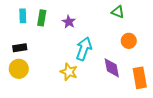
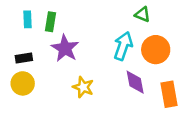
purple star: (69, 22) -> (65, 48), moved, size x1.6
orange circle: (129, 41) -> (156, 50), size x1.5
cyan arrow: (84, 49) -> (123, 46), moved

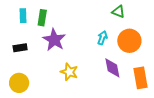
cyan arrow: (123, 46) -> (102, 38), size x0.6
yellow circle: (23, 83) -> (19, 83), moved

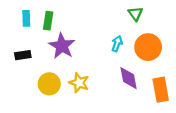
green triangle: (118, 12) -> (135, 14), turned 32
yellow circle: (19, 83) -> (49, 84), moved

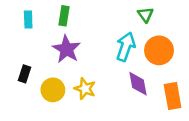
green rectangle: (48, 21) -> (64, 16), moved
cyan arrow: (117, 44) -> (126, 47), size x1.6
black rectangle: (23, 55) -> (24, 74), moved, turned -63

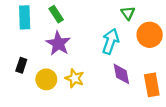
green rectangle: (64, 16) -> (56, 14), turned -42
cyan rectangle: (28, 20) -> (25, 17), size x1.5
orange circle: (159, 50) -> (150, 35), moved

